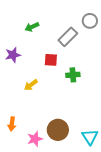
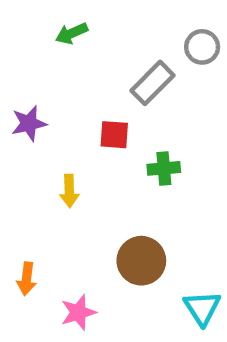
green arrow: (32, 27) -> (72, 33), moved
yellow arrow: (31, 85) -> (69, 191), turned -56
brown circle: (58, 130) -> (141, 261), moved

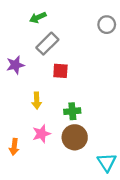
gray rectangle: (153, 83) -> (47, 44), moved
green cross: (164, 168) -> (72, 111), moved
pink star: (78, 312) -> (41, 134), moved

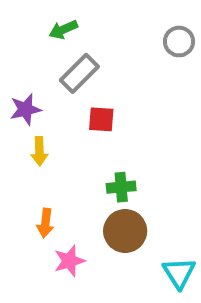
yellow arrow: (37, 101) -> (39, 151), moved
pink star: (41, 134) -> (69, 261), moved
orange arrow: (14, 147) -> (45, 223), moved

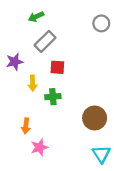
yellow arrow: (39, 151) -> (33, 83), moved
green cross: (121, 187) -> (53, 97), moved
brown circle: (125, 231) -> (95, 118), moved

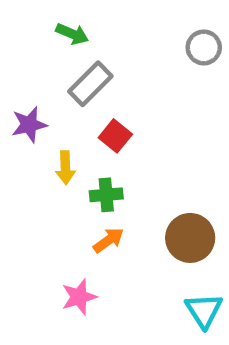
green arrow: (36, 17) -> (72, 34), turned -133
red square: (57, 67) -> (115, 136), turned 35
orange arrow: (26, 126) -> (109, 240), moved, turned -133

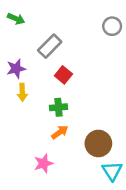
green arrow: (72, 34) -> (16, 19), moved
yellow arrow: (65, 168) -> (22, 92), moved
brown circle: (190, 238) -> (98, 143), moved

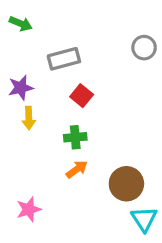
gray circle: (112, 26) -> (144, 48), moved
gray rectangle: (50, 46) -> (64, 59), turned 30
pink star: (43, 163) -> (29, 209), moved

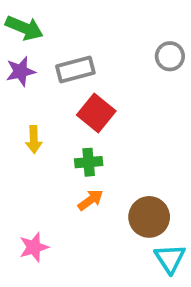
green arrow: (21, 24) -> (24, 28), size x1.4
purple star: (21, 88) -> (21, 71), moved
red square: (82, 96) -> (96, 113), size x1.4

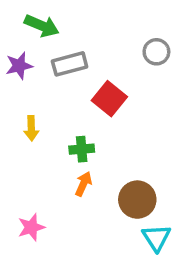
green arrow: (24, 28) -> (42, 26), moved
red square: (96, 113) -> (109, 99), moved
orange arrow: (91, 200) -> (83, 184), turned -30

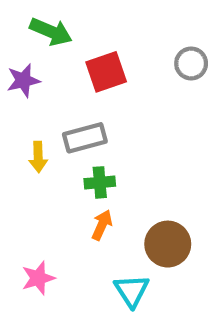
gray rectangle: (70, 64) -> (85, 138), moved
red square: (109, 99) -> (106, 72), moved, turned 32
cyan triangle: (156, 238) -> (132, 291), moved

